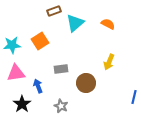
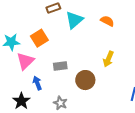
pink triangle: (16, 73) -> (25, 61), moved, turned -36

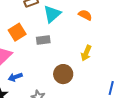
gray rectangle: (60, 66) -> (43, 40), moved
blue arrow: (37, 83) -> (15, 77), turned -88

